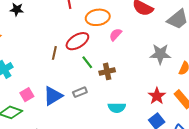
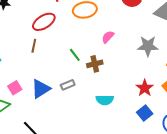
pink semicircle: (116, 35) -> (108, 37), moved
red ellipse: (77, 41) -> (44, 22), moved
brown line: (54, 53) -> (34, 46), moved

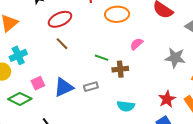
red ellipse: (44, 22) -> (60, 19), moved
brown line: (34, 46) -> (62, 44), turned -64
green line: (75, 55) -> (102, 58), turned -40

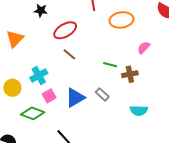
cyan cross: (18, 55) -> (39, 76), moved
gray rectangle: (91, 87) -> (102, 94), turned 64

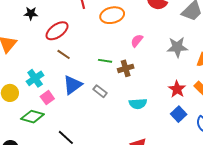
blue triangle: (75, 98) -> (73, 85), moved

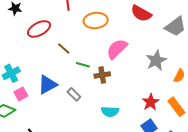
pink semicircle: (137, 41) -> (117, 49), size x1.6
gray star: (177, 47) -> (156, 60), turned -30
brown line: (64, 54) -> (64, 49), moved

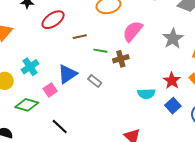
brown line: (64, 49) -> (80, 37), turned -48
pink square: (21, 94) -> (50, 90), moved
cyan semicircle: (110, 112) -> (146, 94), moved

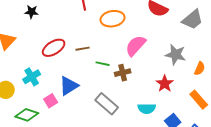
red ellipse: (53, 20) -> (54, 48), moved
gray star: (173, 38) -> (176, 55), turned -30
gray rectangle: (95, 81) -> (107, 104), moved, size x1.6
red star: (172, 81) -> (165, 84), moved

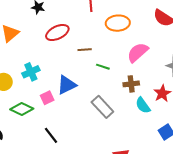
red ellipse: (54, 48) -> (57, 33), moved
brown cross: (123, 73) -> (131, 84), moved
cyan semicircle: (147, 109) -> (143, 105), moved, turned 48

